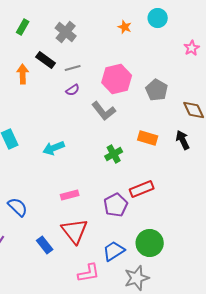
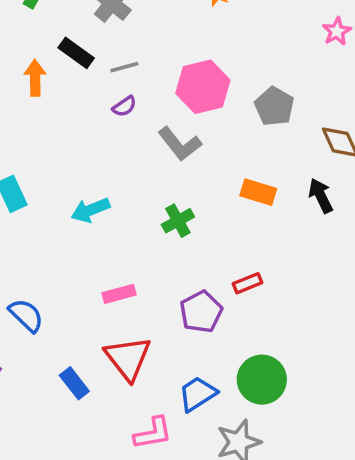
green cross: (114, 154) -> (178, 221), moved
red rectangle: (142, 189) -> (248, 283), size x0.7

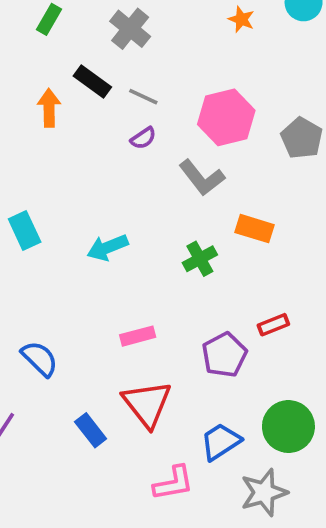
gray line: (124, 67) -> (143, 97), turned 40
orange rectangle: (258, 192) -> (255, 229), moved

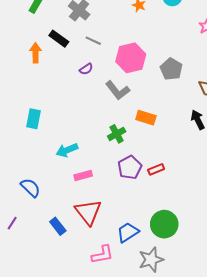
gray line: (143, 97) -> (93, 41), moved
cyan rectangle: (25, 230) -> (33, 119), moved, turned 36
cyan arrow: (107, 247) -> (67, 150), moved
purple pentagon: (224, 355) -> (130, 167), moved

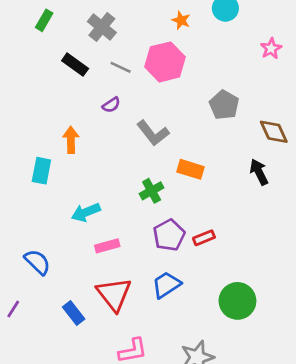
orange arrow: (35, 53) -> (71, 140), moved
pink hexagon: (131, 58) -> (165, 62), moved
green circle: (164, 224) -> (237, 301), moved
blue trapezoid: (128, 232) -> (166, 285), moved

